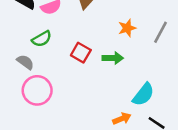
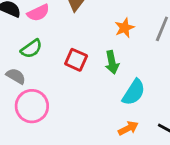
green arrow: (113, 58) -> (112, 62), turned 84
cyan semicircle: (143, 94) -> (134, 92), moved

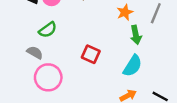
red square: (76, 60) -> (91, 54), moved
green arrow: (112, 62) -> (136, 35), moved

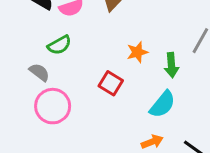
orange star: (125, 12) -> (137, 52), moved

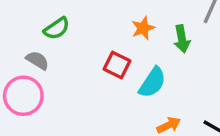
cyan semicircle: (162, 104) -> (152, 83), moved
pink circle: (53, 106) -> (23, 96), moved

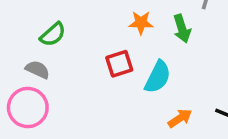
orange star: (143, 28) -> (141, 23), turned 30
red square: (117, 65) -> (119, 64), turned -36

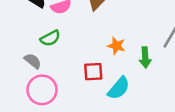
pink circle: (28, 108) -> (42, 90), moved

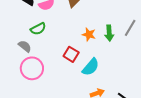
green arrow: (145, 58) -> (109, 33), moved
red square: (93, 72) -> (71, 54), turned 35

